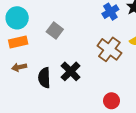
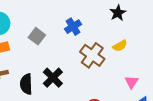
blue cross: (110, 12) -> (73, 27), moved

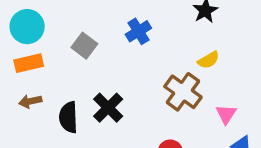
brown cross: (92, 55) -> (183, 92), moved

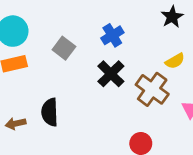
brown arrow: (30, 101) -> (16, 124), moved
black cross: (108, 108) -> (111, 74), moved

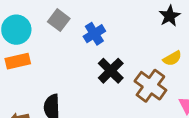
blue cross: (112, 35) -> (94, 34), moved
gray square: (64, 48) -> (59, 20), moved

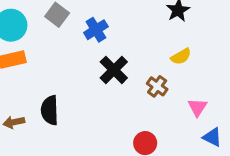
brown cross: (150, 86) -> (157, 86), size x0.6

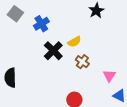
yellow semicircle: (181, 57) -> (74, 42), moved

